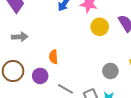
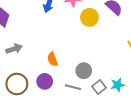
gray circle: (110, 71) -> (84, 71), moved

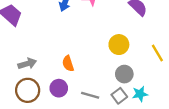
yellow circle: (89, 17) -> (119, 45), moved
gray arrow: (14, 49) -> (27, 64), moved
gray circle: (84, 71) -> (124, 74), moved

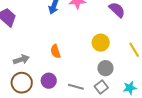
orange semicircle: (68, 64) -> (55, 51), moved
cyan star: (140, 94) -> (130, 88), moved

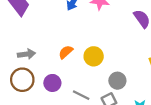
yellow circle: (101, 43) -> (94, 56), moved
orange semicircle: (55, 51) -> (66, 52), turned 56

